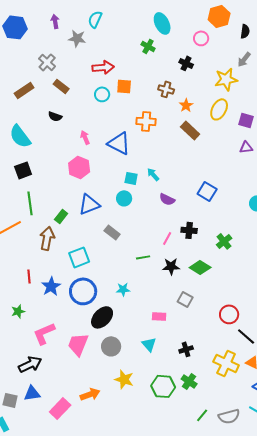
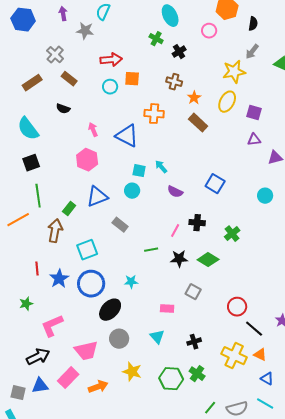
black cross: (186, 63) -> (179, 52), moved, turned 32
pink trapezoid: (78, 344) -> (86, 351), moved, turned -125
pink rectangle: (60, 408) -> (68, 378), moved

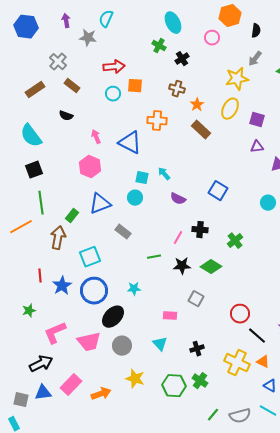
pink trapezoid: (86, 351) -> (89, 342), moved

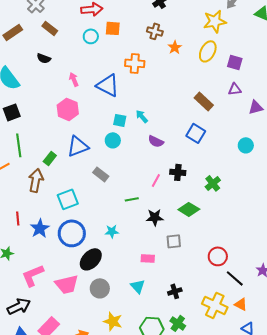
brown rectangle: (201, 130) -> (204, 101), moved
black star: (182, 266) -> (155, 217), moved
gray square: (196, 299) -> (174, 241), turned -35

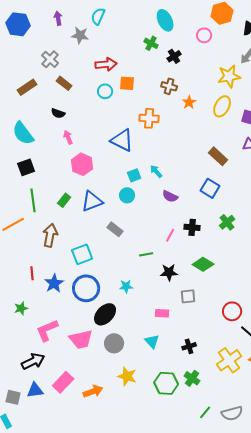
pink arrow: (74, 79) -> (68, 137), moved
cyan square: (120, 120) -> (134, 175), turned -32
green rectangle: (50, 158) -> (64, 200), moved
green cross: (213, 183) -> (227, 222), moved
yellow cross: (215, 305) -> (229, 360), turned 30

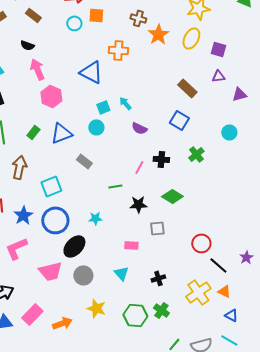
orange star: (189, 102) -> (158, 34), size x1.5
pink arrow: (68, 137) -> (37, 69), size x1.5
pink L-shape: (47, 330) -> (16, 248), moved

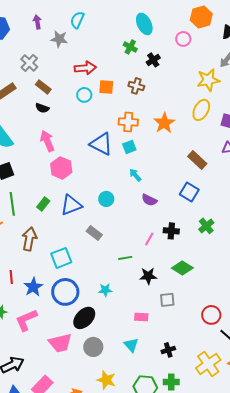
brown cross: (138, 18) -> (136, 86), moved
orange star: (158, 34) -> (164, 123), moved
black semicircle: (27, 45) -> (42, 108), moved
cyan square: (103, 107) -> (129, 147), moved
green cross: (161, 310) -> (171, 382), turned -35

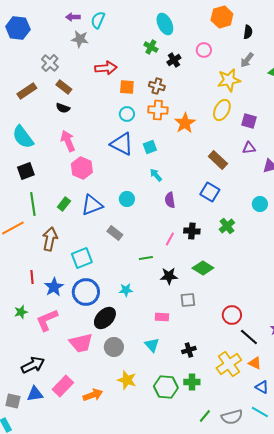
purple arrow: (37, 22) -> (73, 17), moved, turned -80
pink circle: (183, 39) -> (204, 50), moved
cyan circle: (84, 95) -> (127, 114), moved
orange cross: (128, 122) -> (158, 110), moved
purple semicircle: (149, 200) -> (170, 200), turned 56

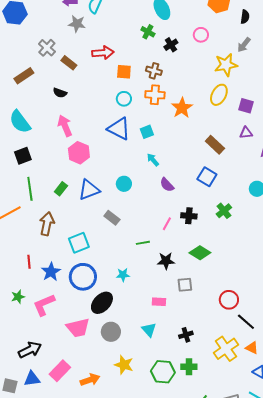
brown rectangle: (64, 87) -> (69, 63), moved
purple semicircle: (170, 200) -> (167, 185), turned -35

